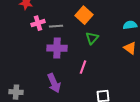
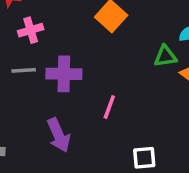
gray line: (56, 26) -> (24, 70), moved
green triangle: (92, 38) -> (165, 56), moved, turned 40

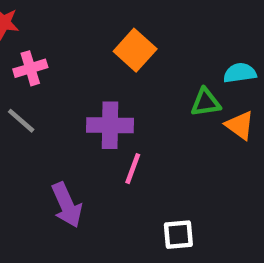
gray line: (24, 70) -> (21, 121), turned 45
purple cross: (64, 74) -> (110, 125), moved

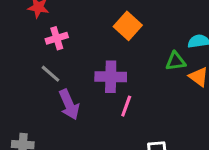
purple arrow: (67, 205) -> (69, 105), moved

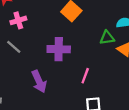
purple arrow: (69, 105) -> (39, 81), moved
pink line: (126, 106) -> (85, 76), moved

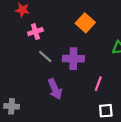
gray line: (14, 47) -> (45, 56), moved

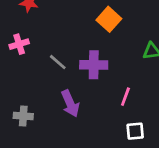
pink cross: (35, 32) -> (19, 44), moved
gray cross: (12, 106) -> (23, 116), moved

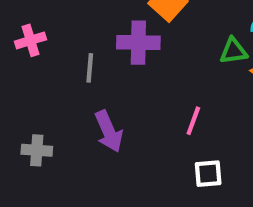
gray line: (58, 62) -> (90, 68), turned 54
purple cross: (94, 65) -> (138, 43), moved

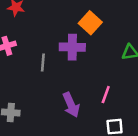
purple arrow: (109, 131) -> (71, 105), moved

